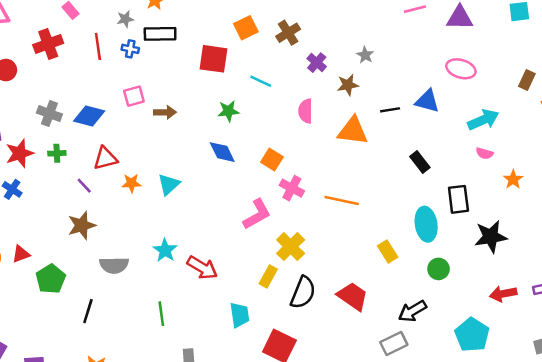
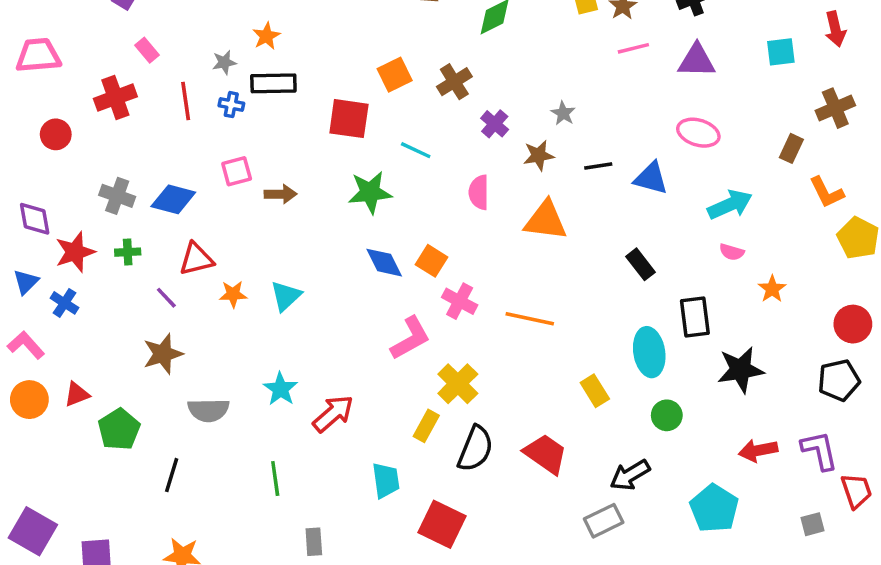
black line: (390, 110) -> (598, 166), moved
green star: (228, 111) -> (370, 192), size x1.4
blue diamond: (222, 152) -> (384, 263), moved
red arrow: (202, 268) -> (333, 414), turned -72

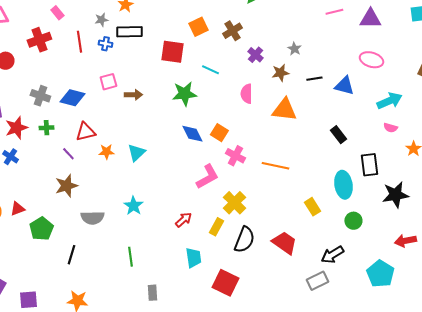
red arrow: (333, 414) -> (183, 220), moved, size x0.7

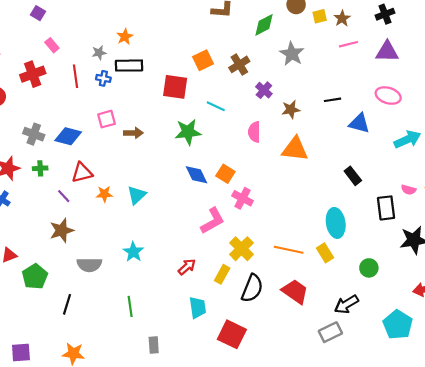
gray star: (294, 49) -> (292, 54), moved, size x1.6
black line: (314, 79) -> (332, 100), moved
pink semicircle: (390, 128) -> (409, 190), moved
orange line: (275, 166) -> (289, 250), moved
cyan ellipse: (343, 185) -> (336, 223), moved

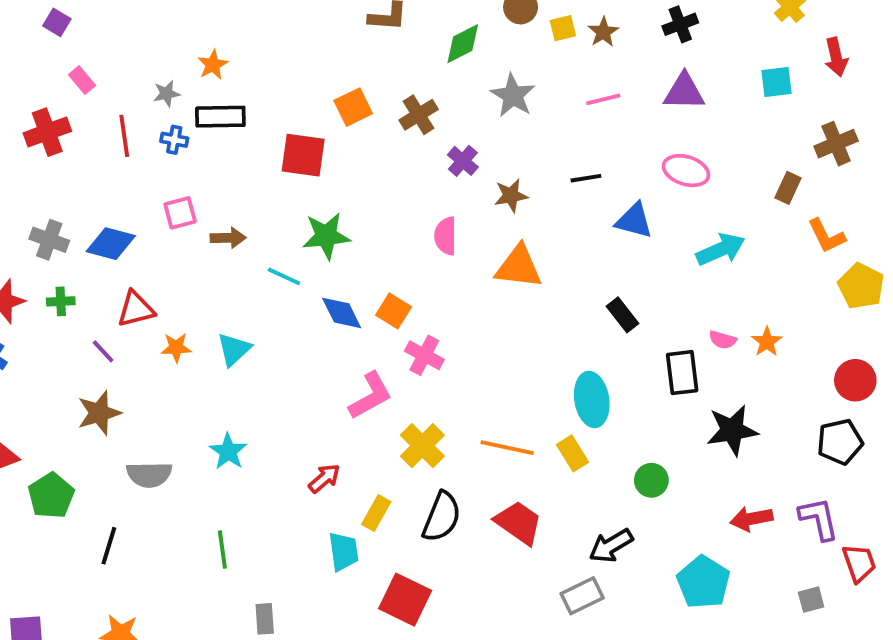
pink line: (349, 44) -> (603, 99), moved
cyan line: (216, 106) -> (284, 276), moved
yellow rectangle: (222, 274) -> (376, 513), moved

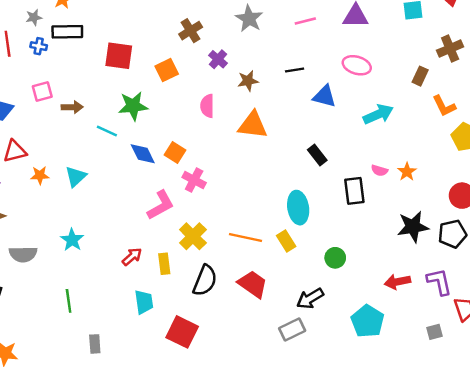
orange square: (353, 107) -> (167, 70), moved
black star: (732, 430) -> (413, 227), moved
yellow rectangle: (376, 513) -> (164, 264), moved, turned -36

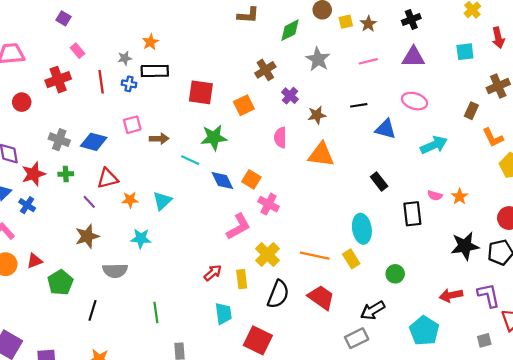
cyan star: (72, 240) -> (141, 238), moved, turned -30

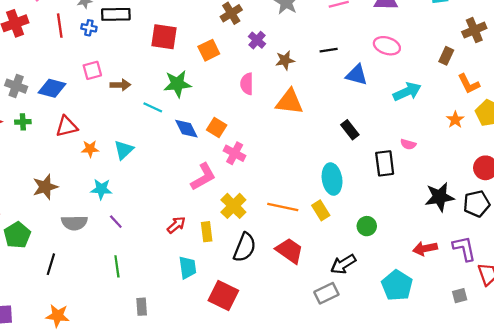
orange star: (460, 197) -> (455, 120), moved
purple line: (89, 202) -> (116, 222), moved

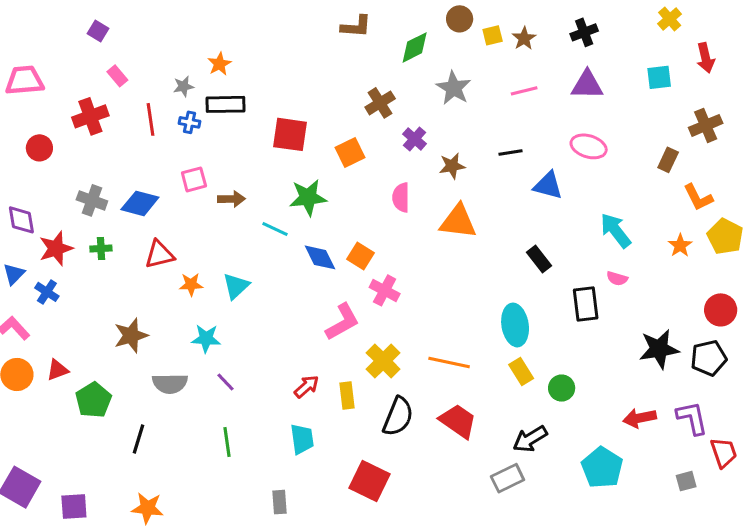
cyan arrow: (407, 92) -> (616, 230), moved, turned -104
yellow rectangle: (321, 210) -> (521, 371), moved
cyan trapezoid: (188, 268) -> (302, 439), moved
gray rectangle: (142, 307) -> (280, 502), moved

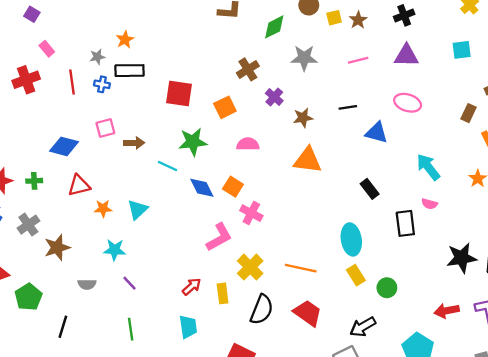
gray star: (454, 88) -> (304, 58), turned -30
pink semicircle: (401, 197) -> (248, 144), moved, turned 90
gray cross: (92, 200) -> (28, 225), moved, turned 35
gray semicircle: (170, 384) -> (87, 284), size x0.7

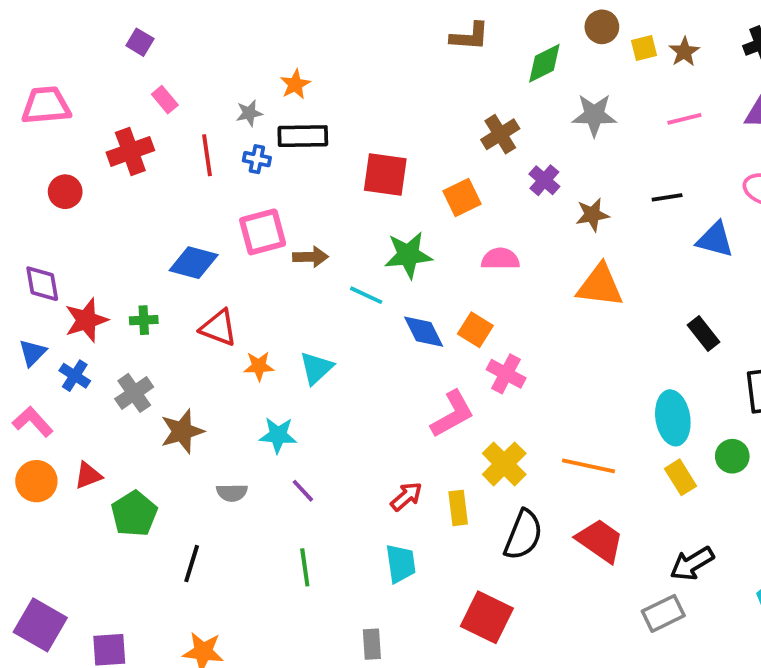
pink square: (105, 128) -> (263, 232), size x1.4
red triangle: (79, 185) -> (219, 328), turned 35
green circle: (387, 288) -> (732, 456), moved

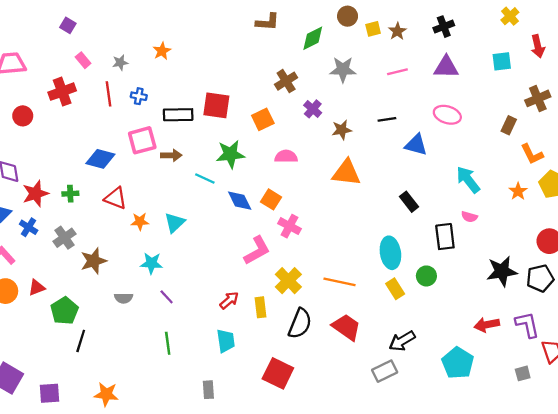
gray star: (249, 113) -> (120, 63), moved
black rectangle: (303, 136) -> (178, 115), moved
black line: (192, 564) -> (81, 341), moved

